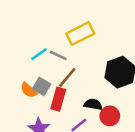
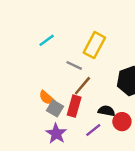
yellow rectangle: (80, 34) -> (94, 45), turned -35
cyan line: (39, 54) -> (47, 40), moved
gray square: (42, 86) -> (55, 108), moved

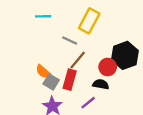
cyan line: (47, 40) -> (43, 16), turned 35
red circle: (122, 122) -> (108, 67), moved

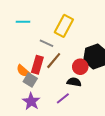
red rectangle: (70, 80) -> (37, 65), moved

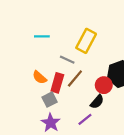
orange semicircle: (23, 71) -> (40, 77), moved
gray square: (30, 80) -> (50, 100), turned 32
black semicircle: (74, 82) -> (97, 102), turned 120

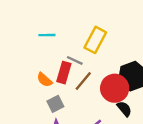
red rectangle: (57, 83) -> (64, 73), moved
red circle: (104, 85) -> (115, 88), size x1.5
black semicircle: (97, 102) -> (124, 109), moved, turned -80

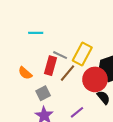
yellow rectangle: (95, 40) -> (82, 54), moved
orange semicircle: (45, 80) -> (25, 73), moved

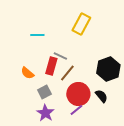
yellow rectangle: (82, 54) -> (81, 24), moved
red circle: (95, 79) -> (78, 94), moved

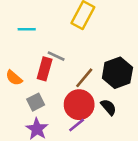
brown line: (67, 73) -> (84, 78), moved

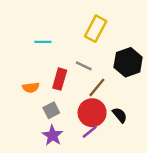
gray line: (56, 56) -> (84, 66), moved
black hexagon: (117, 73) -> (128, 62), moved
orange semicircle: (14, 78) -> (31, 87), turned -49

